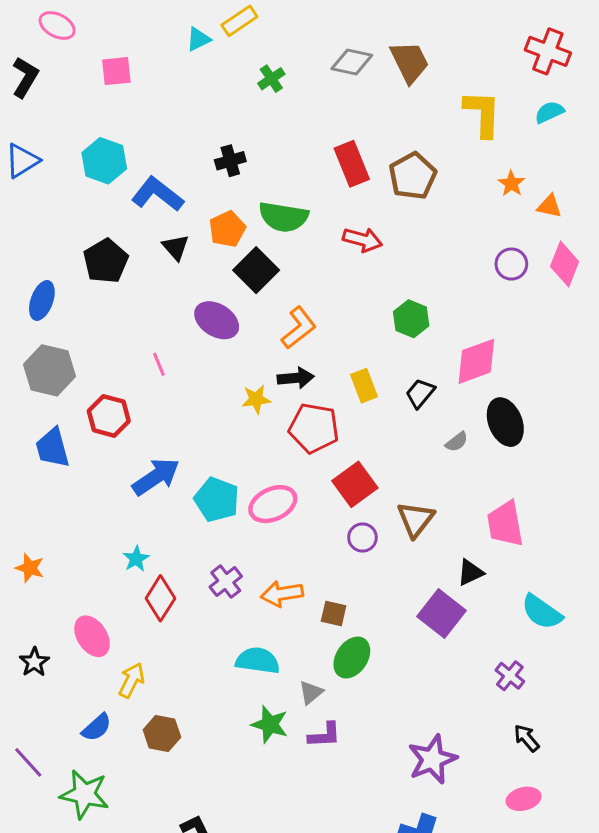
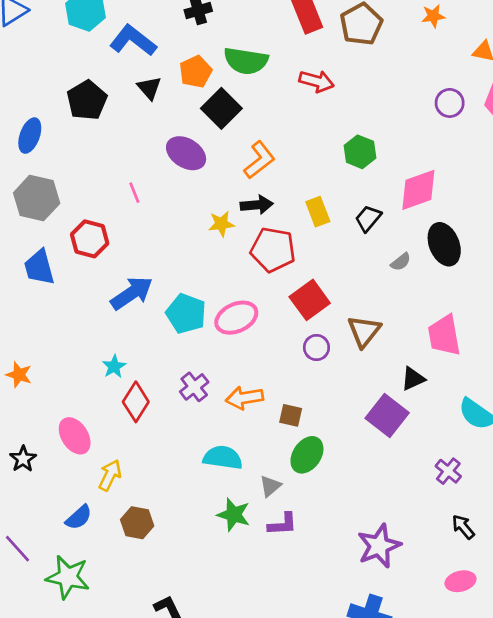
orange star: (511, 184) -> (433, 16), moved, turned 30

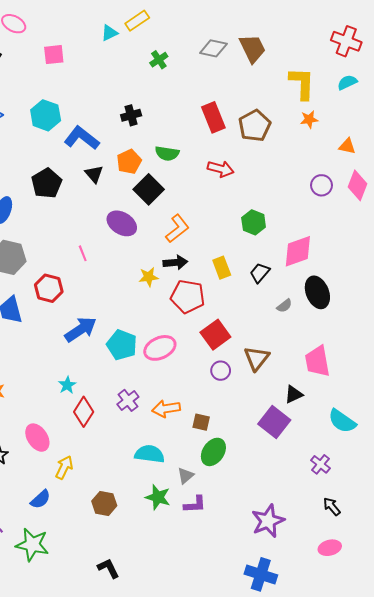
green semicircle: (246, 61) -> (167, 153), size x0.7
brown hexagon: (137, 523) -> (104, 503), moved

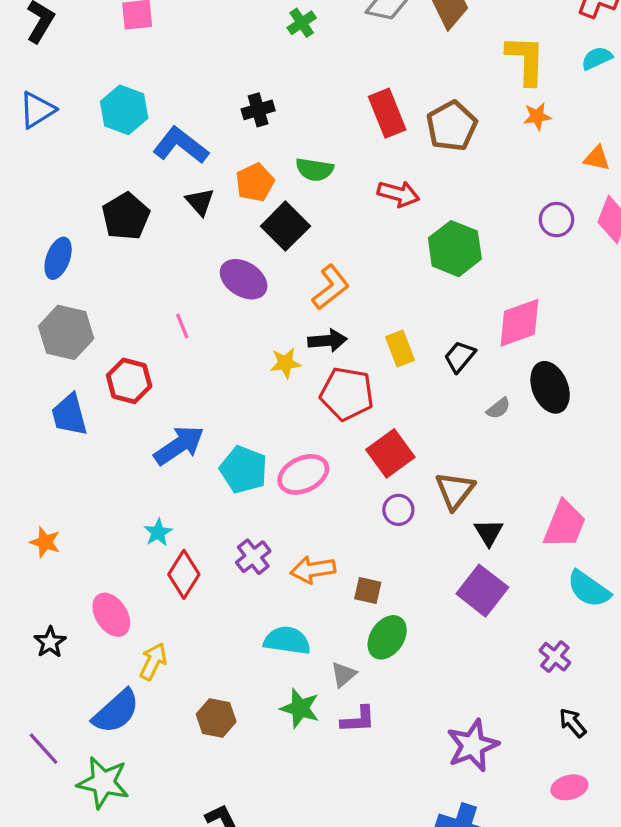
green hexagon: (254, 222) -> (455, 249), moved, size x1.4
pink trapezoid: (317, 361) -> (565, 524), moved, turned -148
black triangle: (294, 394) -> (489, 532), moved, turned -36
blue semicircle: (40, 499) -> (116, 712), size x1.5

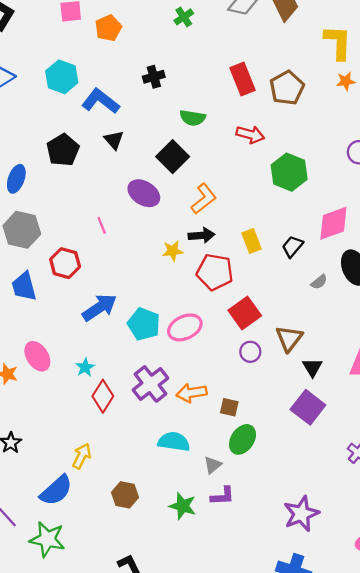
orange pentagon: (255, 182) -> (108, 28), moved
purple cross: (253, 557) -> (150, 384), size x1.5
pink ellipse: (111, 615) -> (37, 356), moved
green star: (300, 708) -> (183, 506), moved

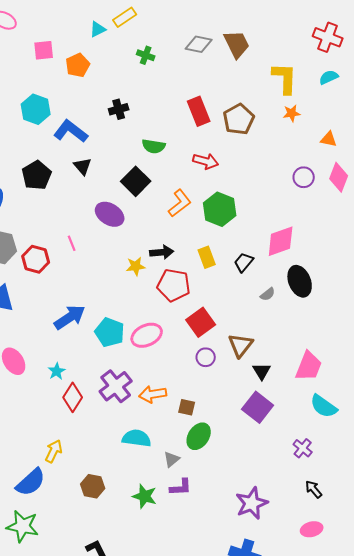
green cross: (184, 17) -> (146, 55), turned -36
green hexagon: (289, 172) -> (220, 209), moved
orange L-shape: (204, 199) -> (180, 203), moved
red hexagon: (65, 263) -> (36, 259), moved

